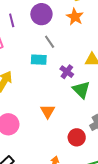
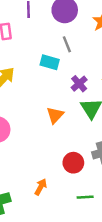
orange triangle: (48, 111) -> (55, 115), moved

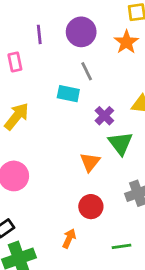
orange triangle: (55, 115) -> (90, 162), moved
red circle: (73, 163) -> (91, 207), moved

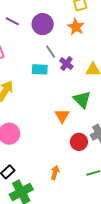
purple line: (39, 34) -> (12, 21), moved, turned -48
purple cross: (104, 116) -> (66, 64), moved
red circle: (91, 207) -> (79, 142), moved

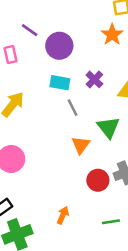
purple line: (12, 21) -> (30, 30), moved
purple circle: (43, 24) -> (59, 46), moved
gray line: (51, 52) -> (73, 108), moved

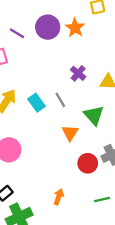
orange star: (112, 35) -> (75, 28), moved
purple circle: (59, 46) -> (48, 27), moved
cyan rectangle: (60, 83) -> (36, 103), moved, turned 48

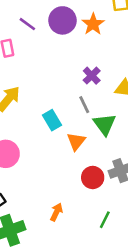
gray line: (60, 100) -> (84, 105), moved
cyan rectangle: (36, 103) -> (52, 120), moved
green line: (102, 200) -> (105, 220), turned -56

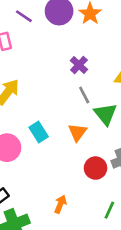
purple cross: (92, 76) -> (79, 65), moved
cyan rectangle: (52, 120) -> (39, 132), moved

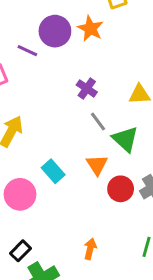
purple line: (24, 16) -> (27, 51), moved
red circle: (95, 168) -> (121, 189), moved

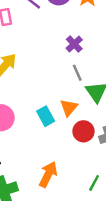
cyan rectangle: (53, 171) -> (46, 116), moved
orange arrow: (90, 249) -> (48, 174), size x1.5

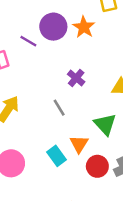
gray line: (77, 73) -> (59, 108), moved

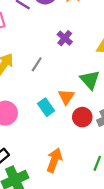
gray line: (59, 108) -> (37, 64), moved, turned 63

